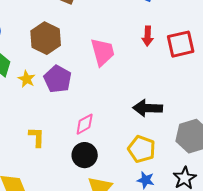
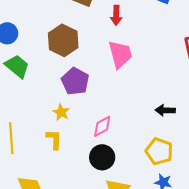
red arrow: (148, 36) -> (116, 15), moved
yellow star: (27, 79) -> (61, 112), moved
black arrow: (148, 108) -> (165, 110), size x0.7

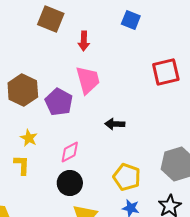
brown hexagon: (63, 40) -> (23, 90), moved
purple pentagon: (75, 81) -> (59, 102), moved
black arrow: (165, 110) -> (115, 124), moved

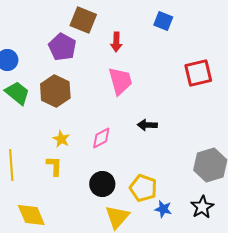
purple pentagon: (59, 102) -> (62, 47), moved
pink diamond: (70, 152) -> (101, 138), moved
yellow pentagon: (127, 177) -> (143, 188), moved

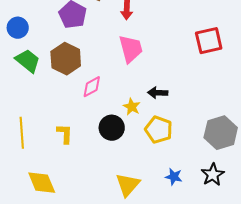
pink diamond: (101, 138) -> (92, 87), moved
yellow star: (61, 139) -> (132, 107), moved
black circle: (102, 184) -> (112, 128), moved
yellow pentagon: (143, 188) -> (159, 130), moved

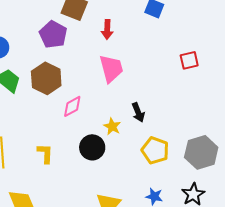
red square: (209, 41) -> (189, 60), size x0.7
black arrow: (158, 93) -> (138, 112), turned -114
yellow pentagon: (159, 130) -> (155, 150), moved

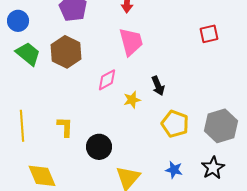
pink diamond: (72, 106) -> (107, 80), moved
yellow star: (112, 126) -> (132, 100), turned 30
black circle: (92, 147) -> (99, 147), moved

